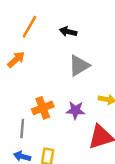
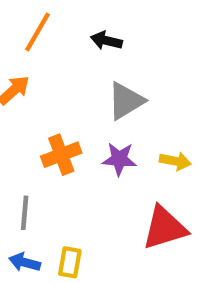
orange cross: (43, 108) -> (61, 155), moved
purple star: (75, 110) -> (119, 159), moved

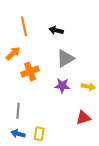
orange line: (38, 32) -> (24, 26), turned -42
orange cross: (61, 155) -> (30, 72), moved
red triangle: (165, 228) -> (83, 118), size x0.7

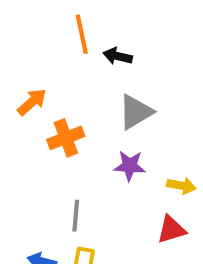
orange line: (24, 26) -> (82, 34), moved
yellow arrow: (88, 87) -> (181, 186), moved
gray line: (18, 111) -> (76, 216), moved

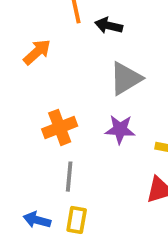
orange arrow: (32, 102) -> (37, 52), moved
orange cross: (66, 138) -> (60, 127), moved

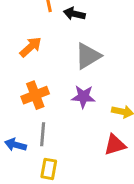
orange arrow: (37, 52) -> (31, 47), moved
blue arrow: (37, 220) -> (16, 145), moved

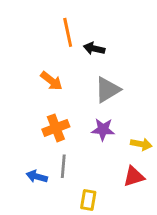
orange arrow: (31, 47) -> (51, 81), turned 80
yellow rectangle: (49, 169) -> (88, 200), moved

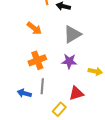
red triangle: (134, 177) -> (76, 93), moved
yellow rectangle: (88, 200) -> (59, 109), turned 32

